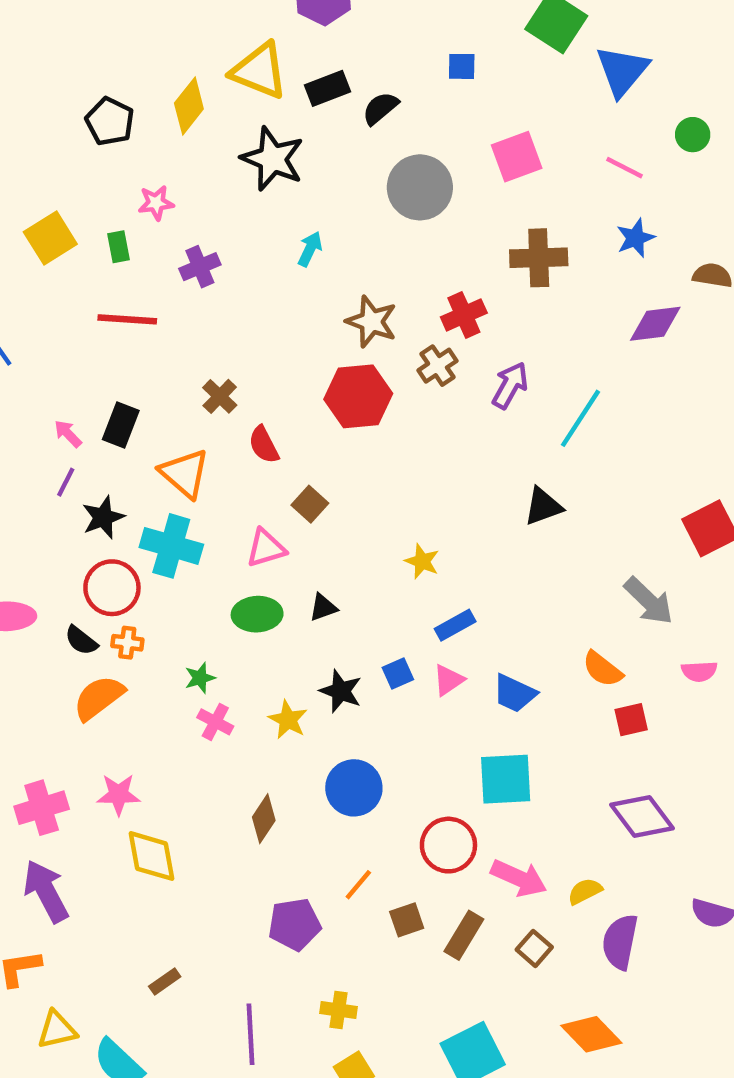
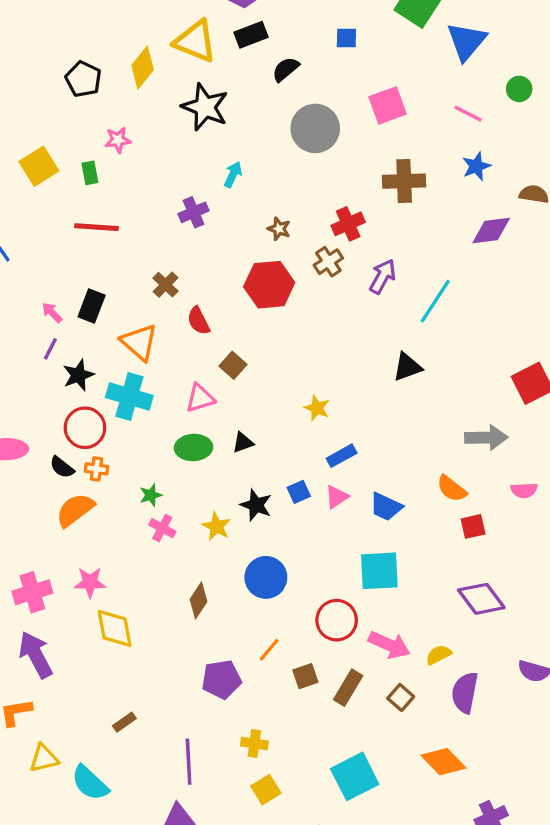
black rectangle: (327, 88) -> (251, 35), moved
purple cross: (200, 267) -> (194, 212), moved
brown star: (371, 322) -> (279, 229), size x0.6
gray arrow: (649, 601) -> (486, 438), turned -45

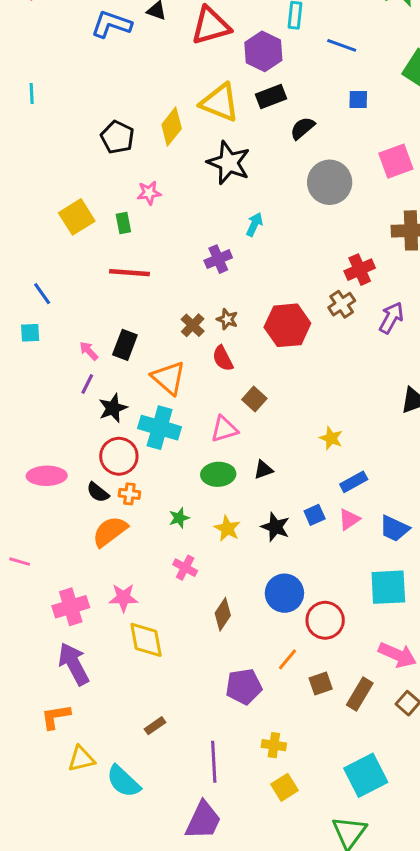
brown star: (279, 229) -> (227, 319), moved
yellow star: (217, 526) -> (227, 528), moved
pink cross: (162, 528) -> (185, 568), moved
red circle: (337, 620) -> (325, 620), moved

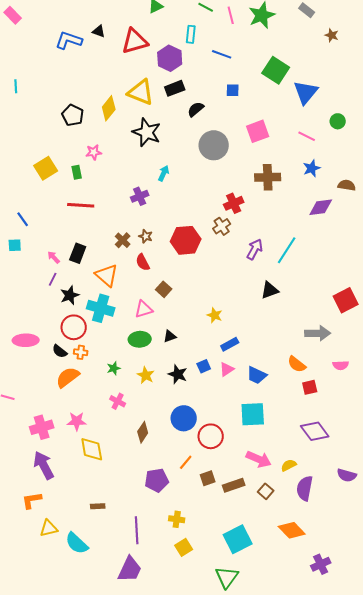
purple arrow: (391, 318) -> (255, 249), moved
brown rectangle: (360, 694) -> (234, 485), turned 40
brown rectangle: (155, 726) -> (98, 506), turned 32

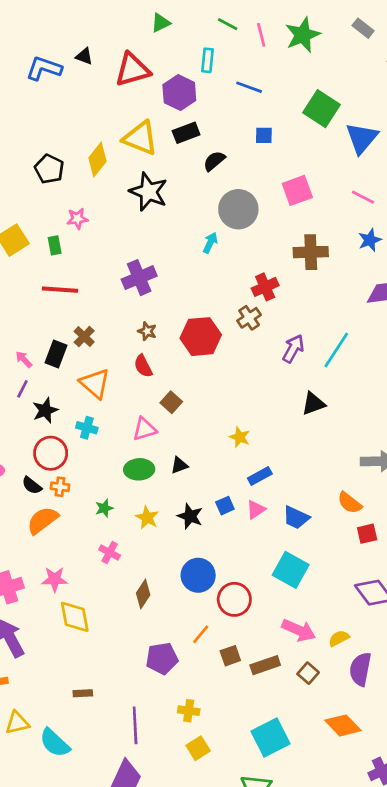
cyan arrow: (164, 173) -> (210, 243), moved
purple cross: (140, 196) -> (139, 278), size x1.4
brown cross: (123, 240) -> (84, 337), moved
cyan cross: (101, 308) -> (87, 428), size x0.6
cyan square: (253, 414) -> (291, 570), turned 32

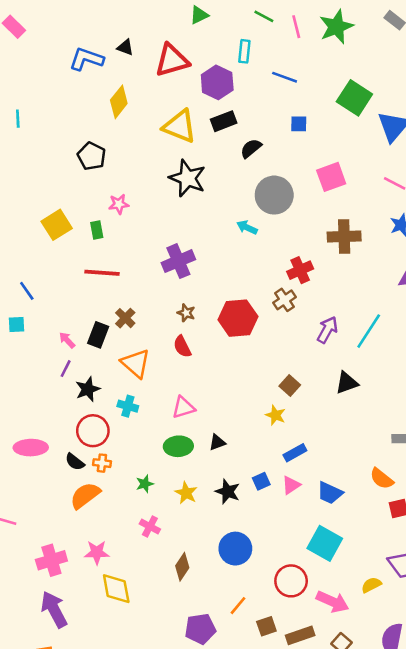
yellow diamond: (98, 160) -> (119, 102), moved
cyan arrow: (210, 243) -> (247, 227), turned -90
brown square: (171, 402) -> (290, 385), moved
red circle: (234, 599) -> (291, 581), moved
yellow semicircle: (339, 638) -> (371, 585), moved

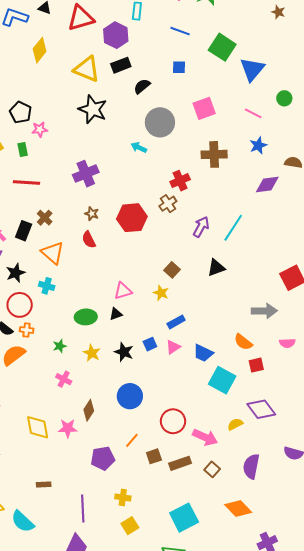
blue line: (285, 77) -> (180, 31), moved
black pentagon: (92, 156) -> (21, 112), moved
pink triangle: (184, 407) -> (123, 291), moved
cyan square: (325, 543) -> (222, 380), moved
pink star: (97, 552) -> (68, 428), moved

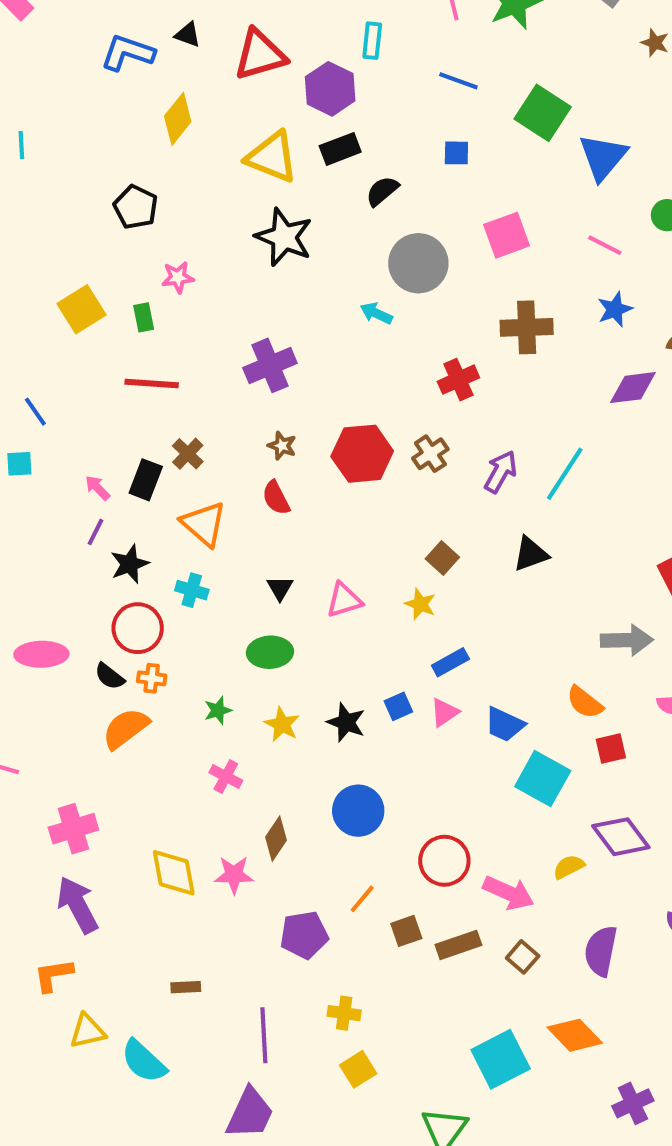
black pentagon: (21, 112) -> (136, 207), moved
brown cross: (168, 204) -> (430, 454), moved
black triangle: (116, 314) -> (280, 588), moved, turned -40
cyan square: (184, 518) -> (501, 1059), moved

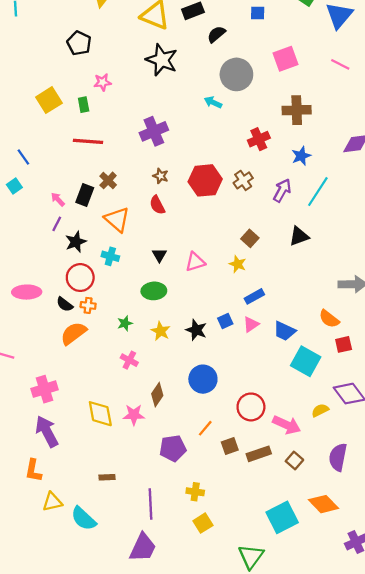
blue star: (615, 309) -> (301, 156), moved
cyan square: (19, 464) -> (14, 186), turned -32
orange L-shape: (53, 975) -> (33, 471), turned -70

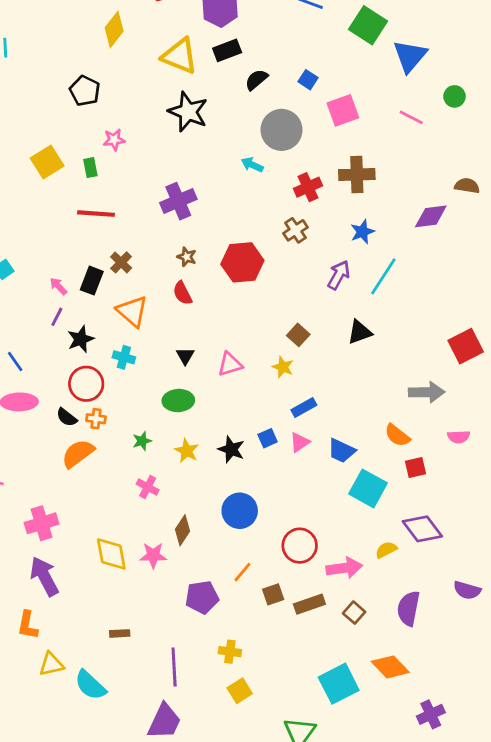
blue square: (258, 13) -> (308, 80), moved, turned 32
red cross: (259, 139) -> (308, 187), moved
blue line: (23, 157) -> (15, 361), moved
brown cross: (243, 180) -> (295, 230), moved
pink arrow: (287, 425) -> (344, 568), turned -32

